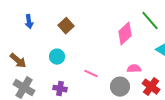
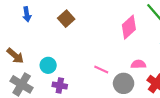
cyan circle: (57, 57) -> (48, 65), moved
pink line: (91, 74) -> (101, 70), moved

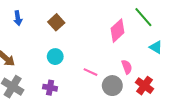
pink semicircle: (138, 64) -> (127, 67), turned 72
cyan circle: (48, 65) -> (55, 57), moved

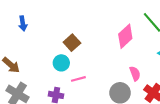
brown square: (56, 22) -> (72, 43), moved
pink line: (90, 72) -> (78, 79), moved, turned -40

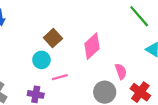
pink diamond: (125, 36) -> (92, 46), moved

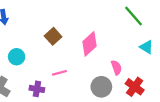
cyan circle: (41, 60) -> (17, 57), moved

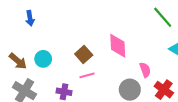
brown square: (53, 36) -> (84, 54), moved
pink diamond: (90, 44) -> (118, 46), turned -50

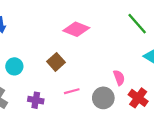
pink diamond: (118, 46) -> (76, 29), moved, turned -65
pink line: (87, 75) -> (72, 91), moved

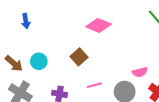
pink semicircle: (119, 78) -> (140, 72), turned 96

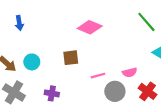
brown square: (79, 57) -> (71, 58), turned 35
pink line: (94, 85) -> (98, 76), moved

